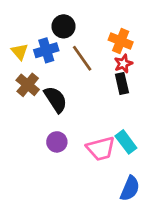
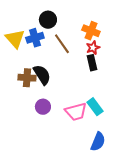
yellow triangle: (20, 52) -> (15, 39), size x1.5
brown cross: (28, 85) -> (27, 78), moved, turned -36

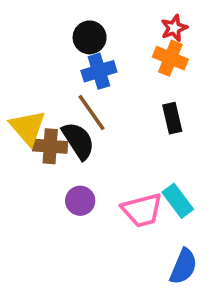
blue cross: (35, 38) -> (99, 71), moved
yellow triangle: (15, 39) -> (28, 128), moved
brown line: (62, 44) -> (91, 113), moved
red star: (93, 48) -> (174, 28), moved

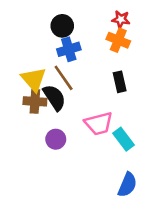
red star: (174, 28) -> (121, 19), turned 30
yellow triangle: (28, 128) -> (34, 79), moved
pink trapezoid: (142, 210) -> (99, 124), moved

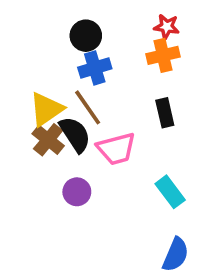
orange cross: (118, 40) -> (163, 55), turned -35
yellow triangle: (34, 79) -> (46, 109), turned 36
brown cross: (35, 101) -> (48, 140), turned 35
pink trapezoid: (99, 124) -> (116, 149), moved

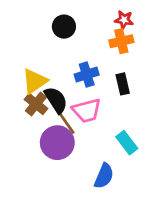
blue cross: (95, 68) -> (87, 75), moved
brown line: (88, 107) -> (65, 121), moved
purple circle: (77, 192) -> (57, 143), size x1.6
blue semicircle: (176, 255) -> (104, 176), moved

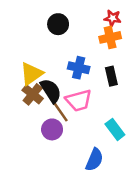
blue cross: (87, 75) -> (79, 68), turned 30
purple circle: (57, 143) -> (52, 129), size x0.7

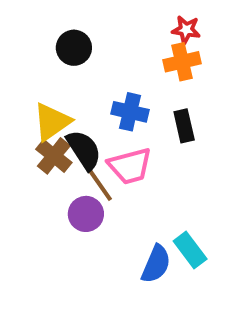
black circle: (58, 24) -> (74, 48), moved
cyan rectangle: (115, 129) -> (190, 250), moved

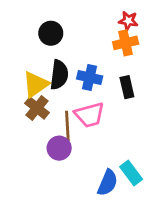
black semicircle: (84, 150) -> (59, 75), moved, turned 40
brown line: (98, 182) -> (67, 126), turned 32

